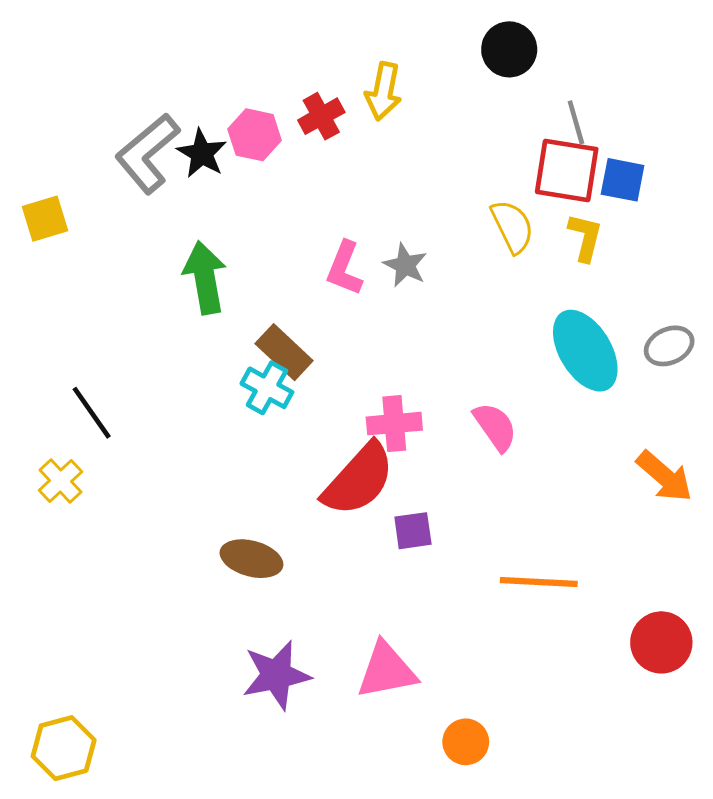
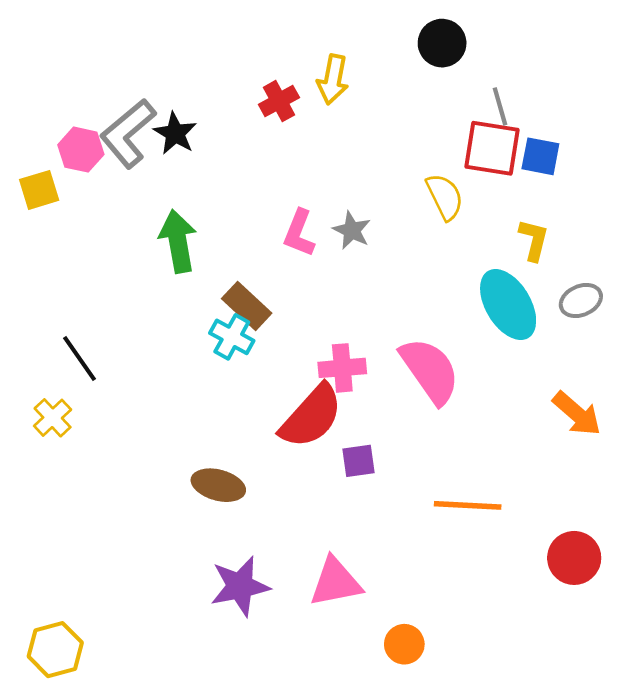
pink hexagon: (255, 135) -> (81, 150), moved
yellow L-shape: (585, 237) -> (534, 240), moved
pink semicircle: (495, 427) -> (430, 371), size x1.6

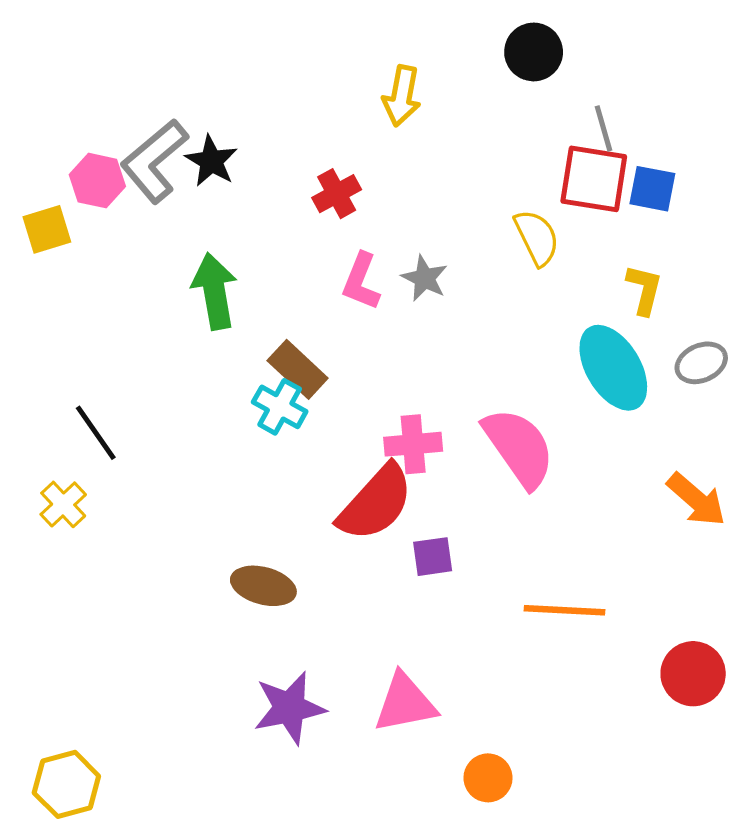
red cross: (279, 101) -> (337, 194), moved

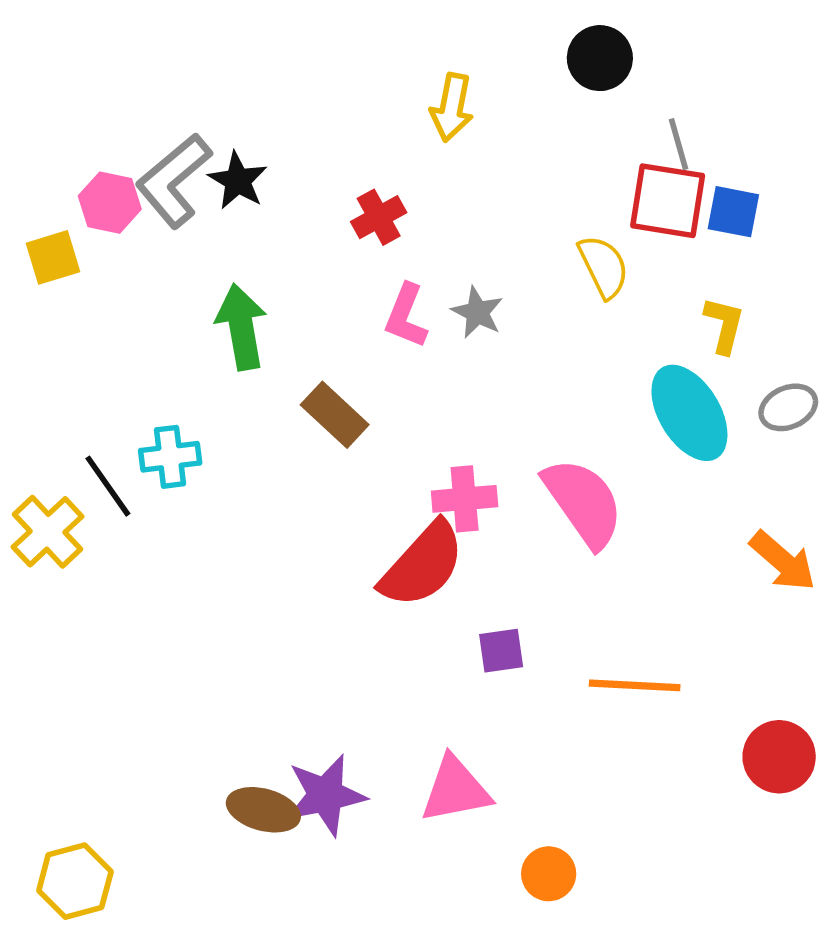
cyan cross: (280, 407) -> (170, 457), moved, turned -36
yellow cross: (63, 504) -> (48, 532), moved, size x1.4
purple square: (433, 557) -> (501, 651), moved
brown ellipse: (263, 586) -> (263, 810), moved

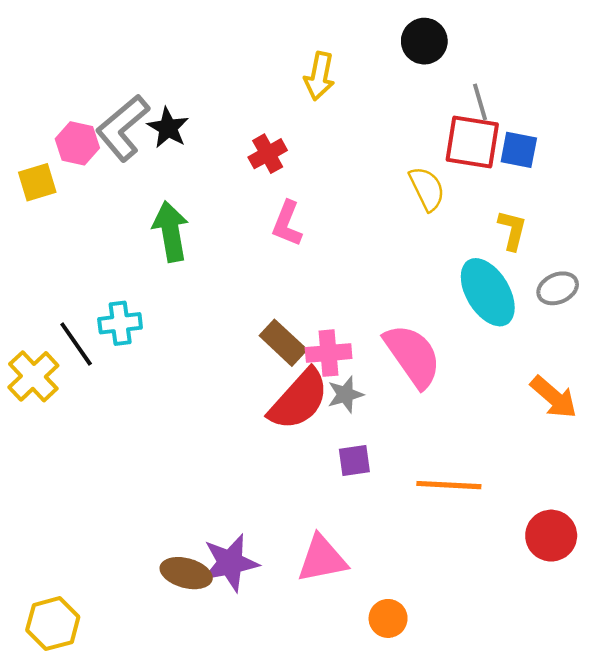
gray star: (477, 312) -> (345, 394), moved, turned 30
brown rectangle: (335, 415) -> (283, 343), moved

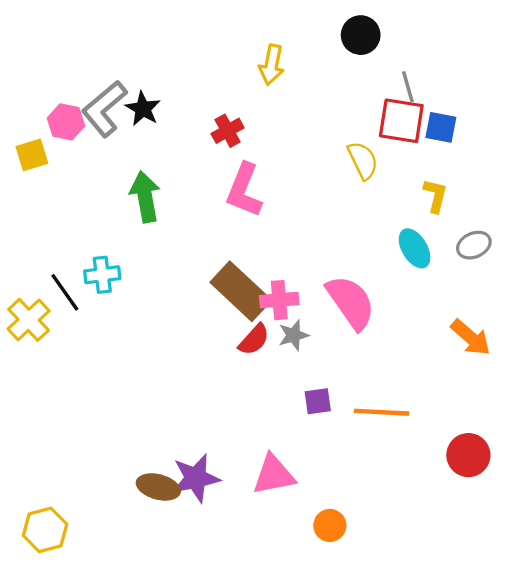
pink L-shape: (287, 224) -> (244, 190), size x1.4
cyan ellipse: (488, 292) -> (415, 248), size x0.7
brown rectangle: (283, 343) -> (241, 291), size x1.5
red semicircle: (299, 400) -> (254, 340), size x0.6
purple square: (354, 460) -> (318, 401), moved

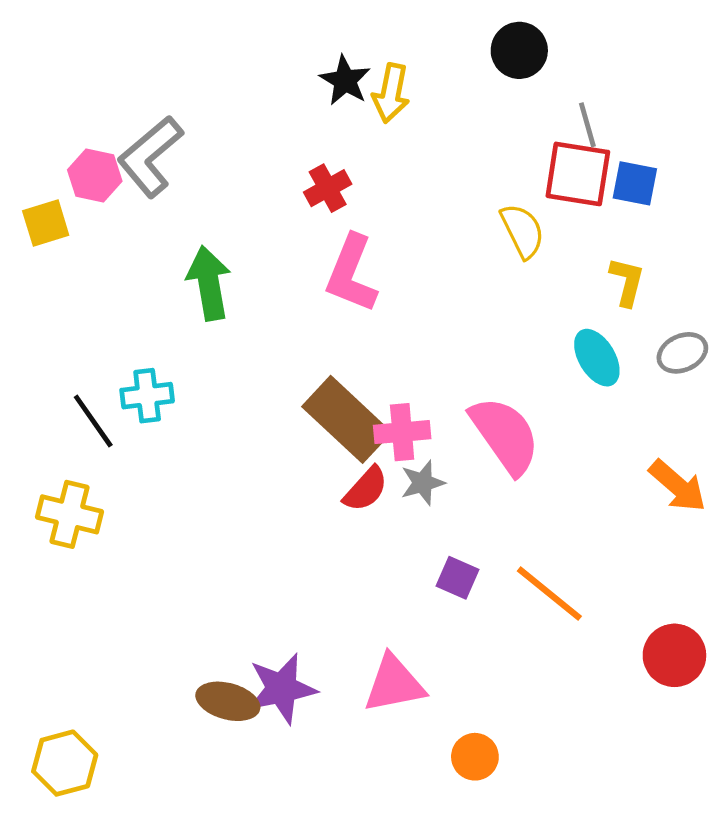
black star: (143, 109) -> (345, 80), moved
yellow cross: (29, 320) -> (69, 514), moved, turned -33
purple square: (318, 401) -> (457, 578), turned 32
orange line: (382, 412) -> (549, 594), turned 36

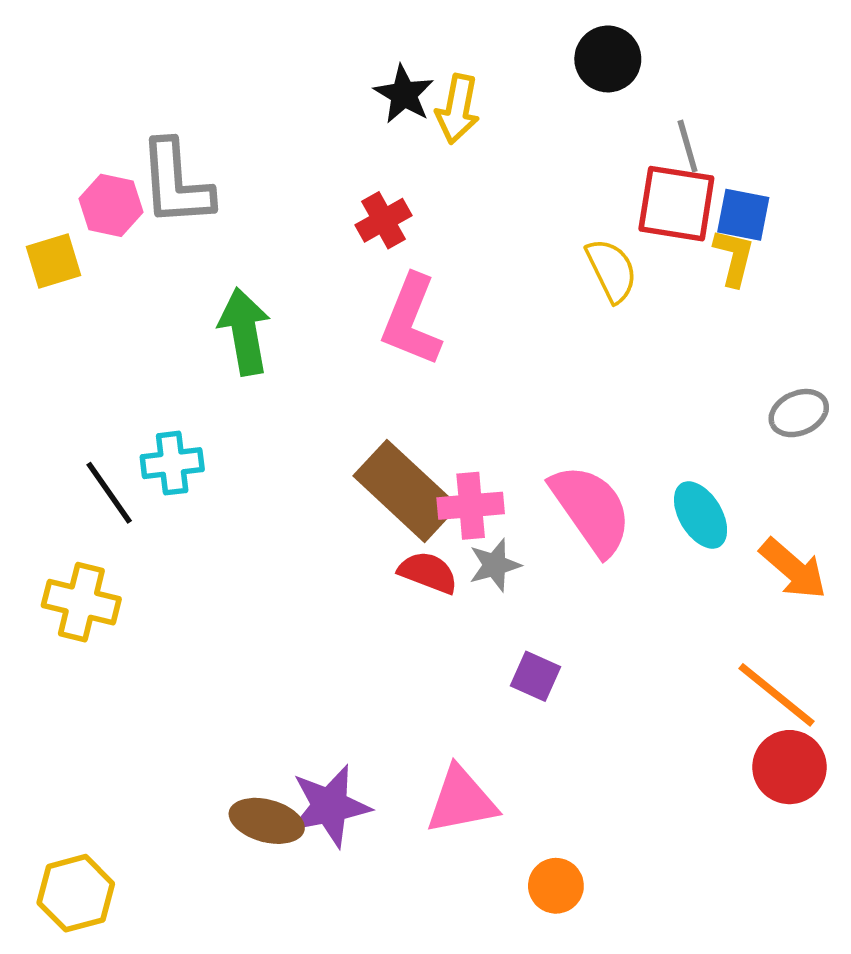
gray L-shape: (150, 156) -> (176, 183), turned -54
yellow L-shape: (627, 282) -> (734, 257), moved
cyan ellipse: (597, 358) -> (701, 515), moved
red semicircle: (366, 489) -> (428, 572), turned -111
orange line: (549, 594) -> (777, 695), moved

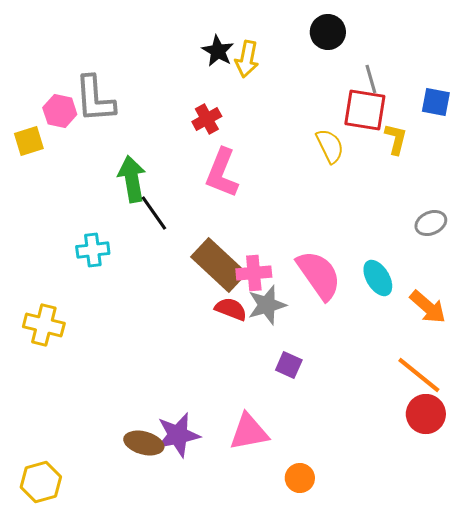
blue square: (743, 215) -> (436, 102), moved
black line: (109, 493) -> (154, 213), moved
gray star: (495, 565) -> (267, 305), size x1.4

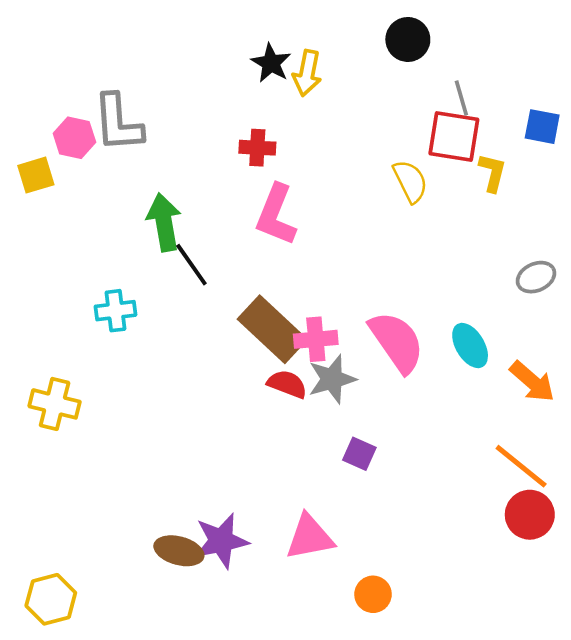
red cross: (207, 119) -> (257, 148), turned 32

